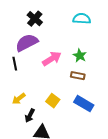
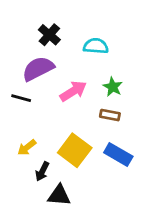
cyan semicircle: (82, 19) -> (96, 46), moved
black line: (15, 64) -> (21, 98), turned -64
yellow square: (53, 101) -> (75, 150), size x1.6

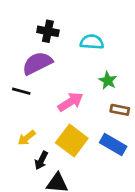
black cross: (49, 35) -> (48, 31), turned -30
pink arrow: (73, 91) -> (71, 102), moved
brown rectangle: (110, 115) -> (120, 110), moved

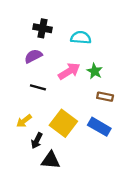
purple semicircle: (37, 63) -> (33, 56), size x0.7
black line: (21, 91) -> (38, 87), moved
pink arrow: (71, 102) -> (69, 71), moved

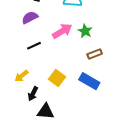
black line: (38, 87) -> (34, 46), turned -40
brown rectangle: (105, 97) -> (95, 54), turned -32
yellow square: (63, 123) -> (57, 78), size x0.7

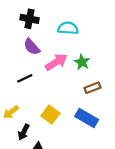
purple semicircle: (30, 17) -> (32, 47), moved, turned -105

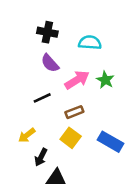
brown rectangle: (92, 88) -> (74, 112), moved

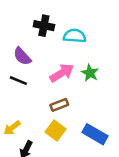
black cross: (47, 32) -> (44, 26), moved
purple semicircle: (50, 63) -> (22, 56), moved
black line: (42, 98) -> (18, 81), moved, turned 48

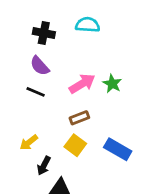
black cross: (44, 26) -> (44, 33), moved
cyan semicircle: (75, 36) -> (88, 25), moved

